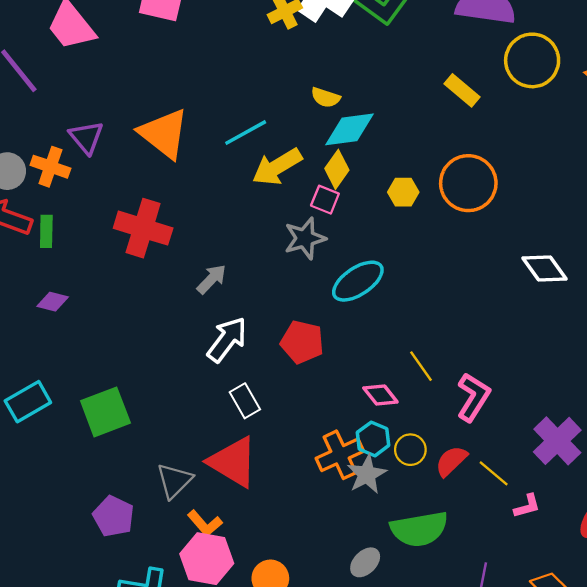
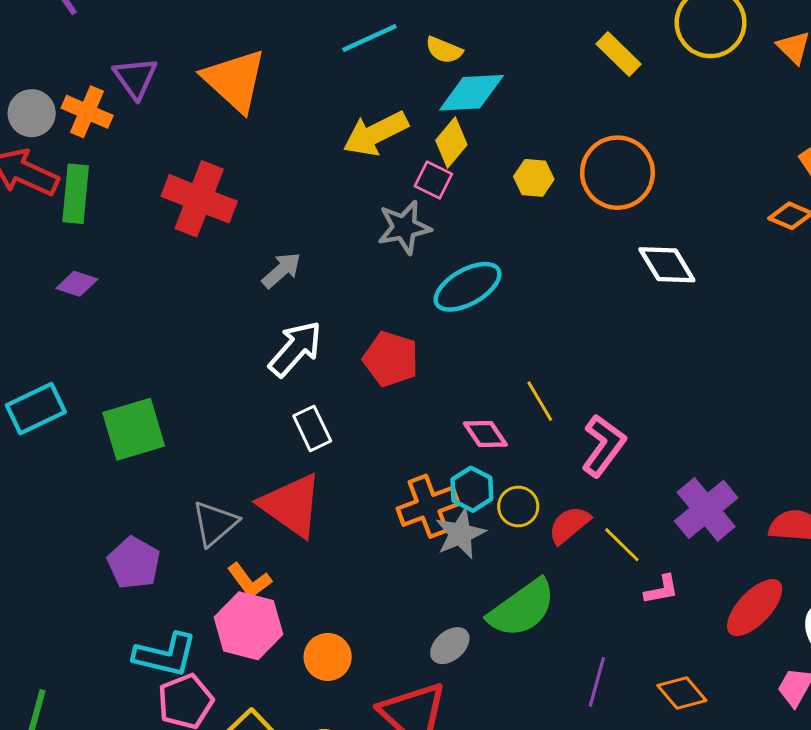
cyan line: (246, 133) -> (369, 38), moved
green rectangle: (46, 231) -> (76, 194), size x1.4
white diamond: (545, 268) -> (667, 265), moved
green semicircle: (419, 529) -> (522, 608), turned -30

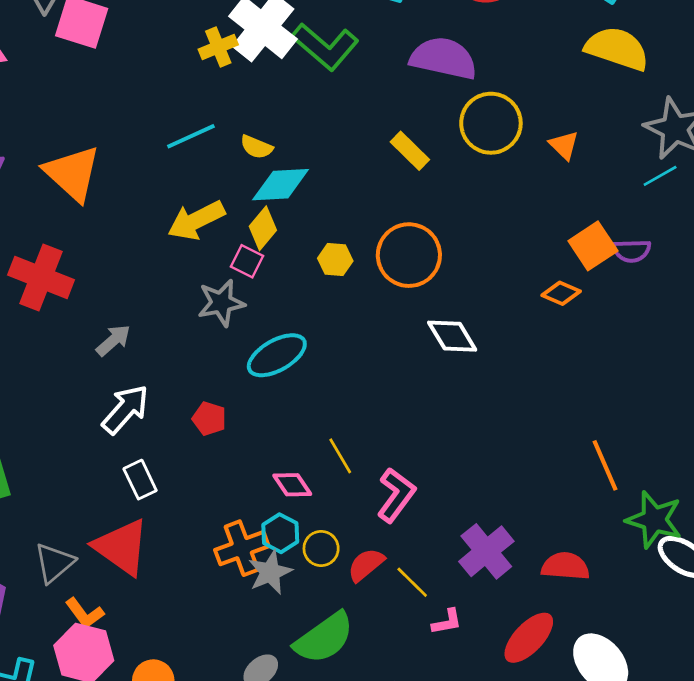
red pentagon: (391, 359) -> (209, 419), size x0.7

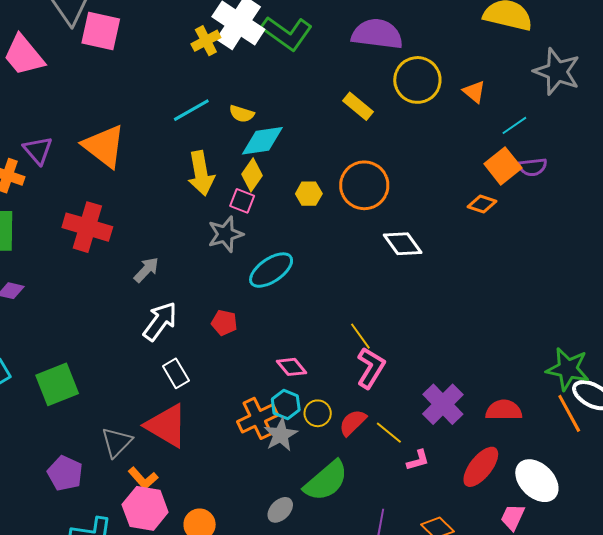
cyan line: (660, 176) -> (514, 125), moved
yellow arrow: (196, 220) -> (201, 173), turned -69
yellow line: (340, 456) -> (360, 336), moved
orange line: (605, 465) -> (569, 413), moved

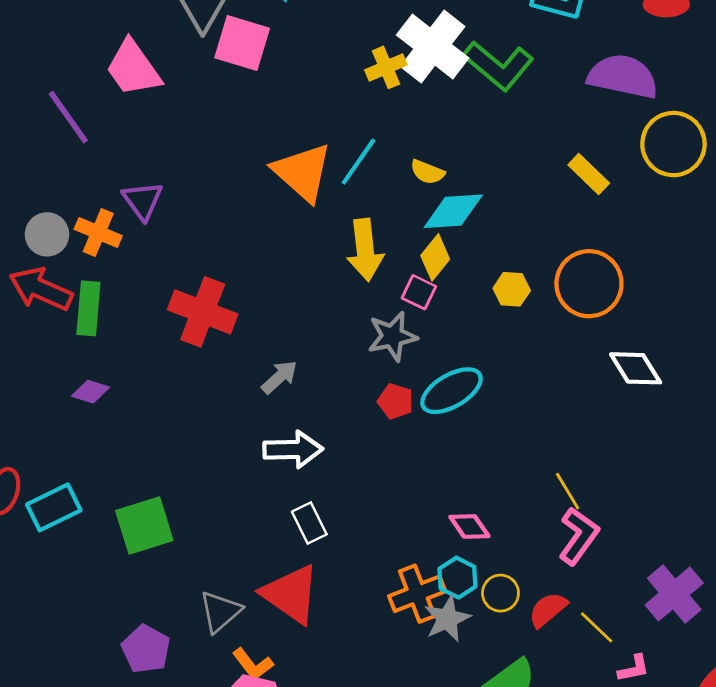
cyan line: (191, 110) -> (358, 162), turned -30
orange triangle: (104, 146) -> (302, 172), moved
white arrow: (160, 321) -> (293, 449), turned 48
red pentagon: (224, 323) -> (396, 401), moved

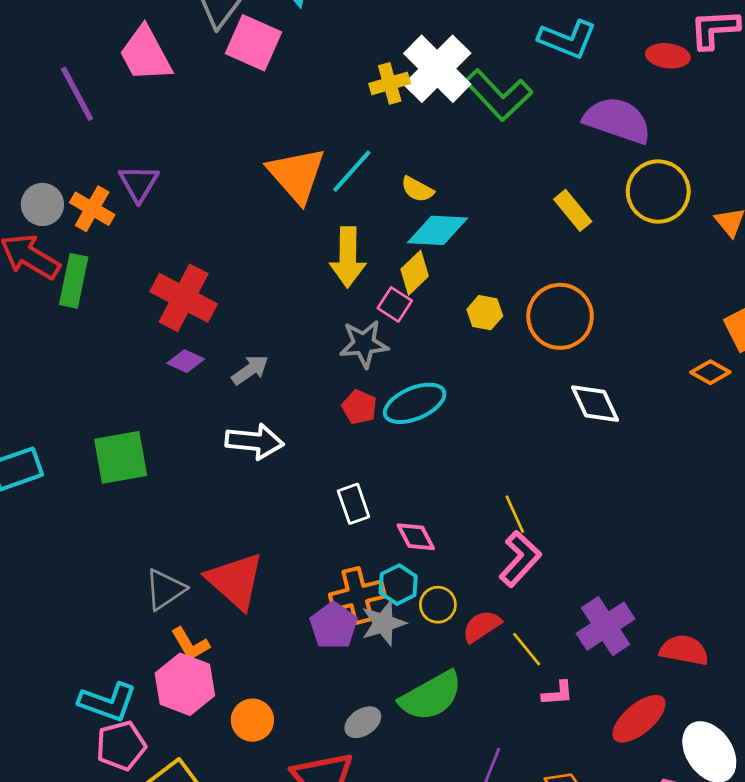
purple diamond: (90, 392) -> (186, 361), moved
white rectangle: (309, 523) -> (354, 504), moved
green square: (144, 526) -> (121, 457), moved
purple pentagon: (146, 649) -> (334, 626), moved

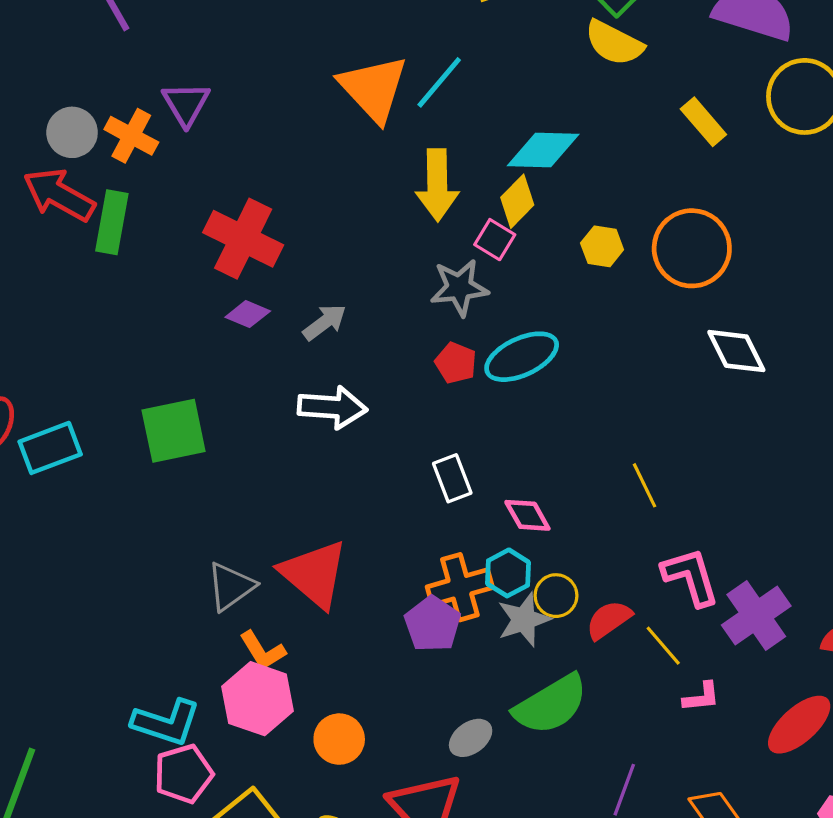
yellow semicircle: (417, 189) -> (614, 43), moved, size x1.5
pink L-shape: (520, 559) -> (691, 577), moved, turned -58
gray star: (383, 623) -> (524, 619), moved

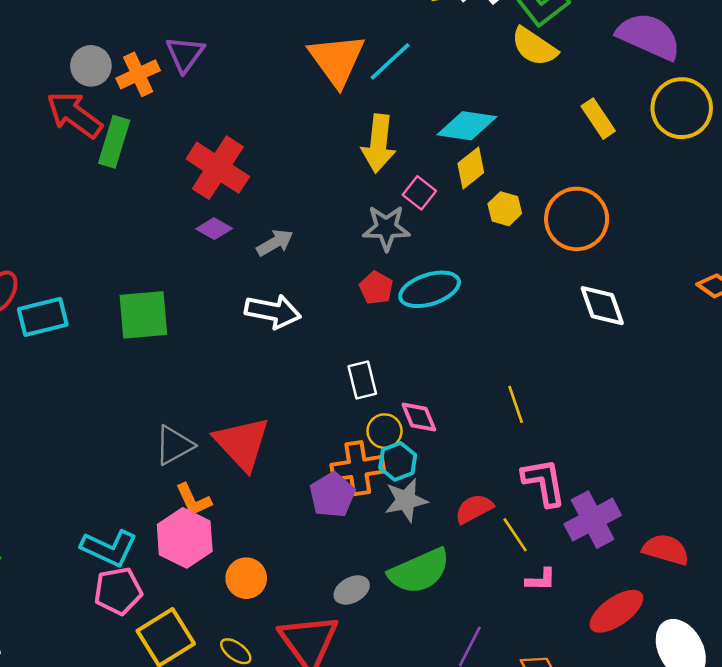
orange cross: (131, 136) -> (138, 74), turned 30
yellow diamond: (517, 201) -> (471, 168), moved
yellow circle: (556, 596) -> (385, 431), moved

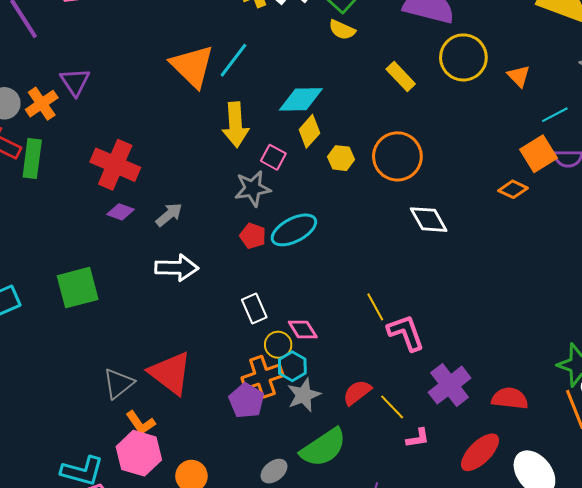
yellow semicircle: (534, 47) -> (342, 30), size x0.7
pink L-shape: (544, 482) -> (406, 333), moved

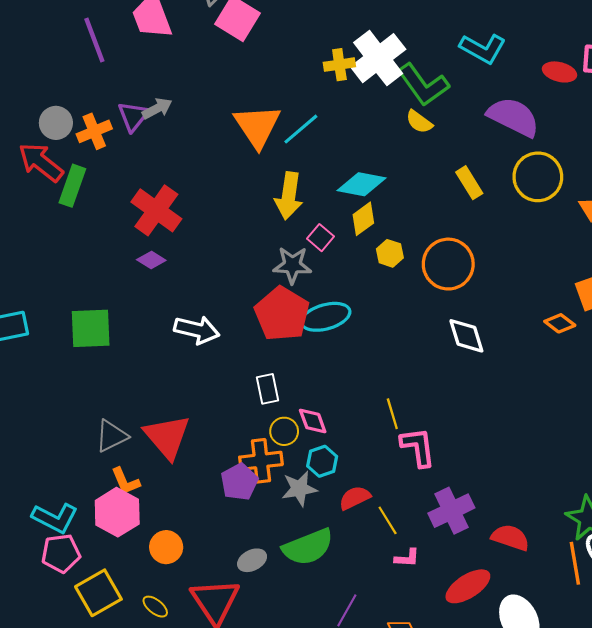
gray arrow: (169, 215) -> (157, 108), moved
red pentagon: (253, 236) -> (282, 314), size x2.0
cyan hexagon: (292, 366) -> (322, 461), moved

